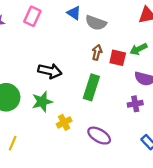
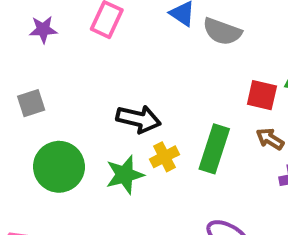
brown arrow: (97, 52) -> (270, 139), moved, turned -72
yellow cross: (64, 122) -> (164, 157), moved

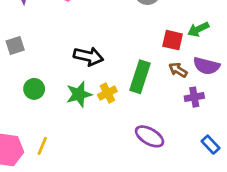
yellow cross: (164, 157) -> (107, 93), moved
green circle: (59, 167) -> (34, 89), size x0.6

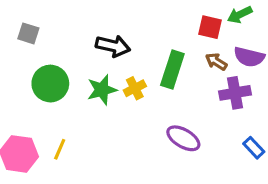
gray square: (15, 45) -> (28, 33), turned 36
green circle: (34, 89) -> (50, 84), size x1.5
purple cross: (194, 97) -> (235, 93), size x1.4

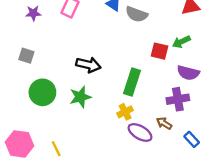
brown arrow: (216, 62) -> (164, 123), moved
yellow cross: (135, 88) -> (125, 112), moved
yellow line: (60, 149) -> (56, 149), moved, turned -49

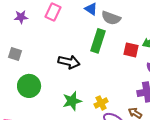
green rectangle: (132, 82) -> (98, 41), moved
green star: (80, 97) -> (72, 101), moved

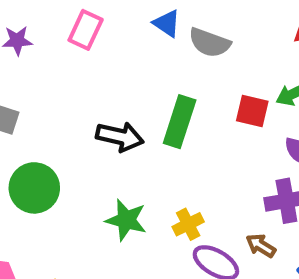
green rectangle: (98, 41) -> (180, 122), moved
green star: (72, 101) -> (126, 220), turned 30

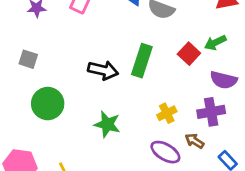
red square: (252, 111) -> (189, 54), turned 30
yellow cross: (188, 224) -> (167, 113), moved

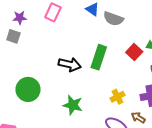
gray square: (28, 59) -> (13, 36), moved

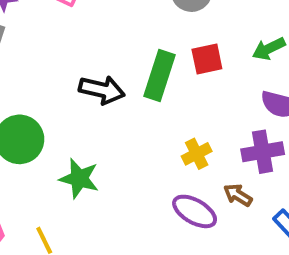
red square: (134, 52) -> (207, 59), moved, turned 35
green star: (73, 105) -> (79, 179), moved

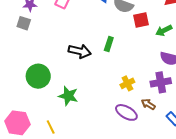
red square: (207, 59) -> (141, 20), moved
green rectangle: (160, 76) -> (109, 44), size x0.6

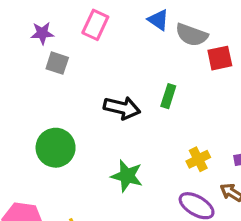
gray square: (24, 23) -> (57, 63), moved
green star: (68, 96) -> (127, 176), moved

